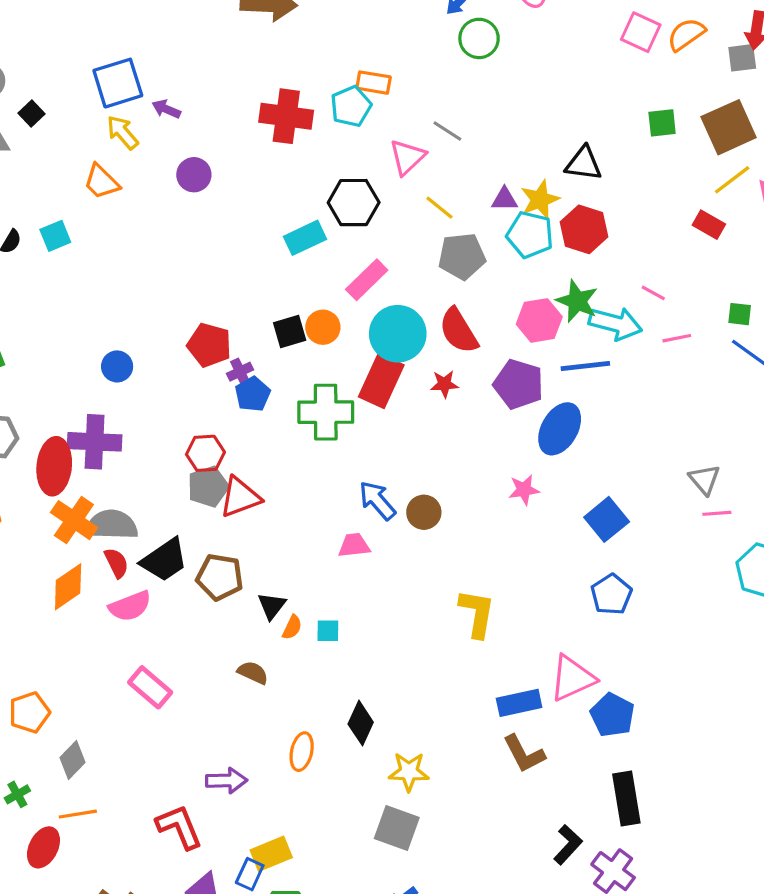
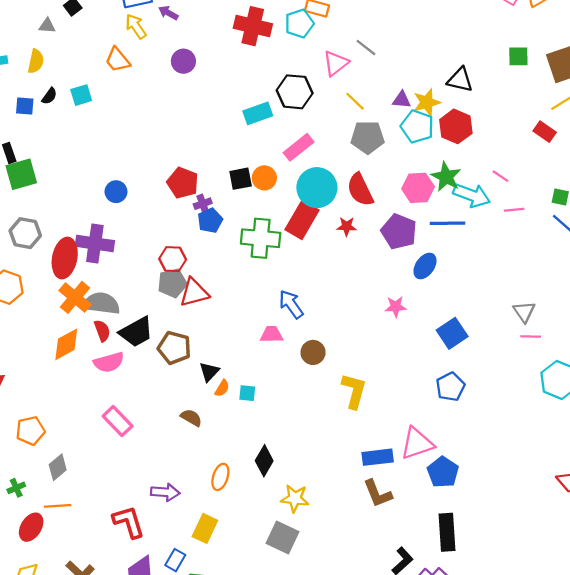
blue ellipse: (560, 429) -> (425, 266), size x0.7
brown circle: (424, 512) -> (313, 352), moved
yellow rectangle: (271, 854) -> (205, 528), moved, turned -48

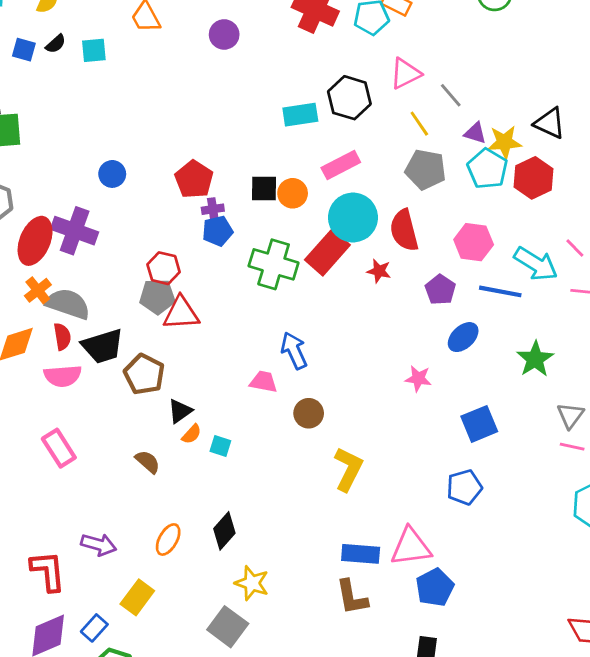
gray line: (366, 48) -> (451, 95), moved
green star: (446, 177) -> (535, 359), moved
purple pentagon: (399, 232) -> (440, 290), size x0.7
orange cross: (75, 297) -> (38, 290), size x0.7

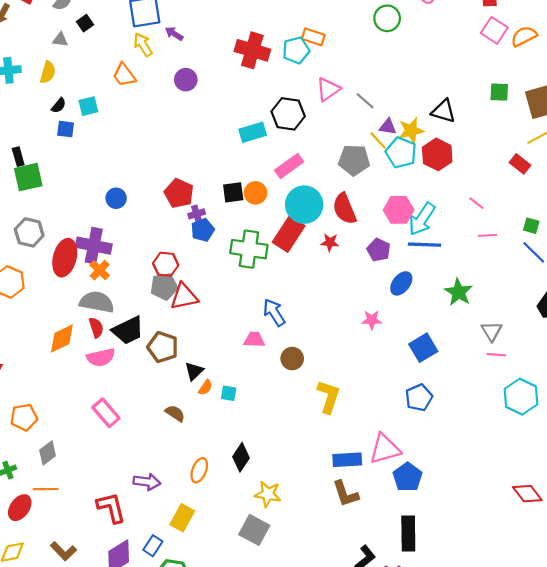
blue square: (24, 50) -> (66, 129), moved
yellow line: (419, 124) -> (378, 140), moved
cyan arrow: (536, 264) -> (422, 219), moved, turned 100
orange cross: (38, 290) -> (100, 270), moved

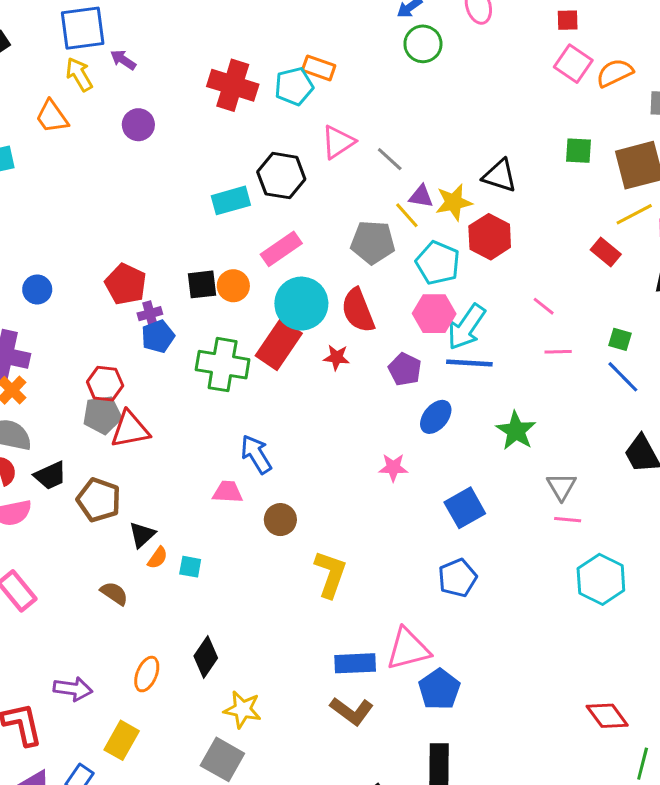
cyan pentagon: (401, 153) -> (438, 263), moved
black trapezoid: (128, 330) -> (50, 476), size x0.7
brown L-shape: (345, 494) -> (352, 711), turned -36

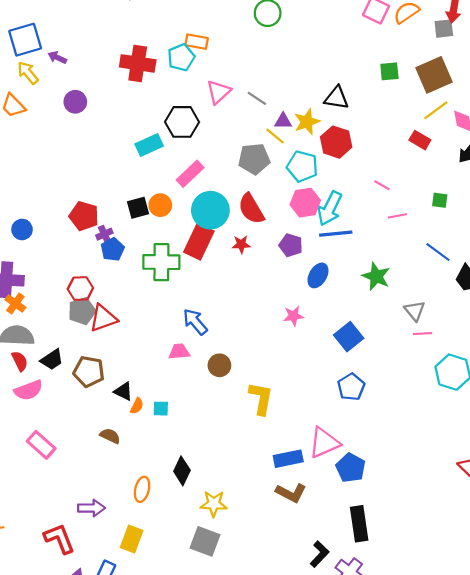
blue line: (623, 377) -> (438, 252), moved
black triangle: (142, 535) -> (123, 391), turned -42

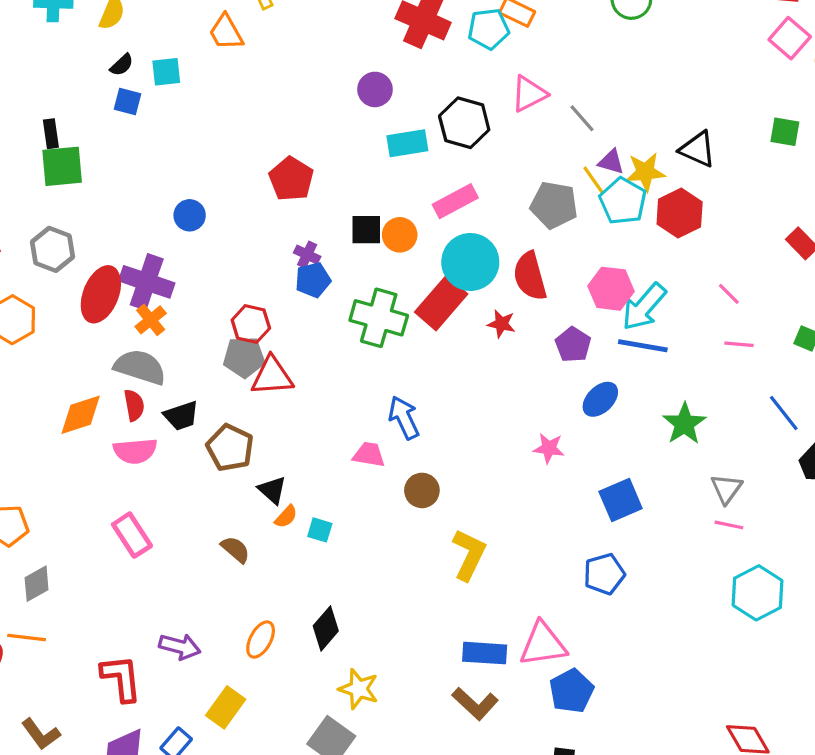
purple circle: (75, 102) -> (375, 89), moved
cyan pentagon: (302, 166) -> (623, 201), moved
red pentagon: (84, 216) -> (291, 179), moved
purple cross: (104, 234) -> (307, 255), turned 35

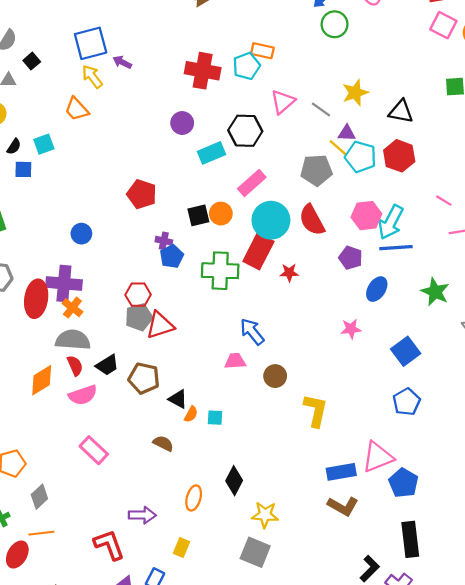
yellow star: (645, 172) -> (355, 93), moved
red star: (501, 324) -> (289, 273), moved
yellow rectangle: (226, 707) -> (182, 547), size x0.7

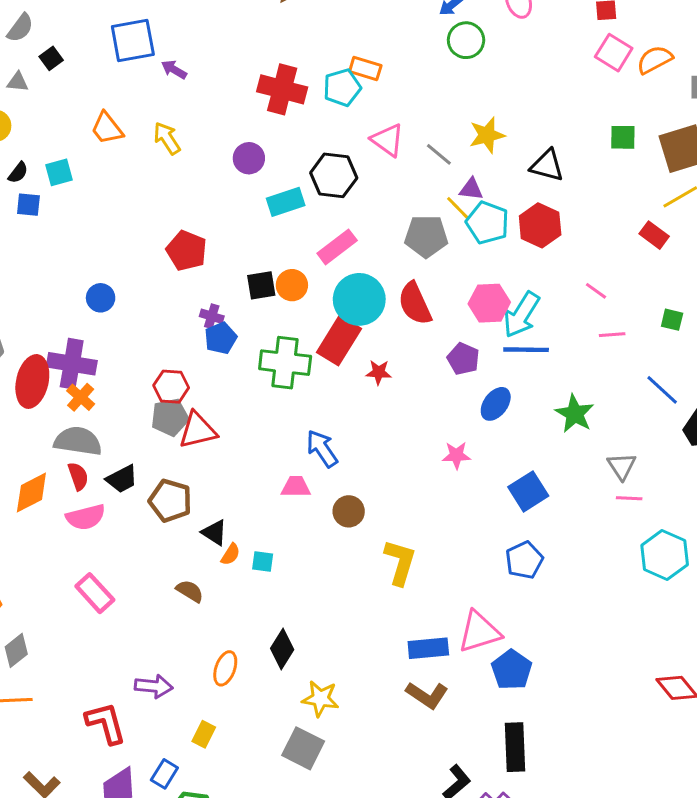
yellow arrow: (92, 77) -> (167, 138), moved
pink triangle: (283, 102) -> (388, 140), turned -48

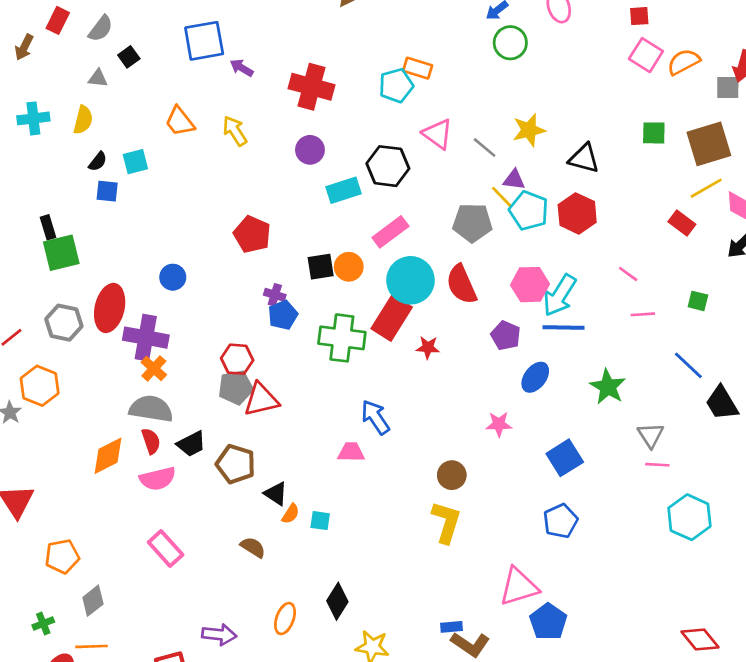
red cross: (282, 89) -> (311, 87), moved
red ellipse: (32, 381) -> (110, 308), moved
brown circle: (349, 511) -> (452, 475), moved
blue rectangle: (428, 648) -> (452, 627), moved, size x0.6

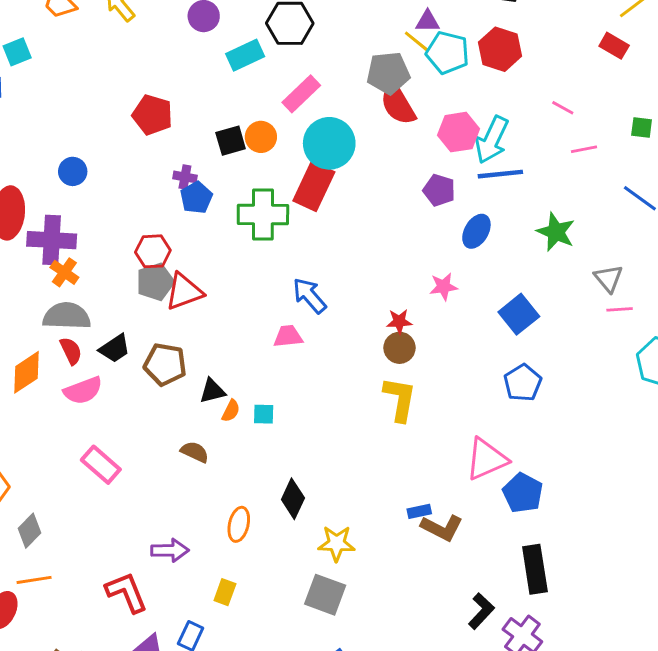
red semicircle: (462, 284) -> (398, 104), moved
red star: (428, 347) -> (399, 321), moved
black triangle: (276, 494) -> (212, 391), turned -40

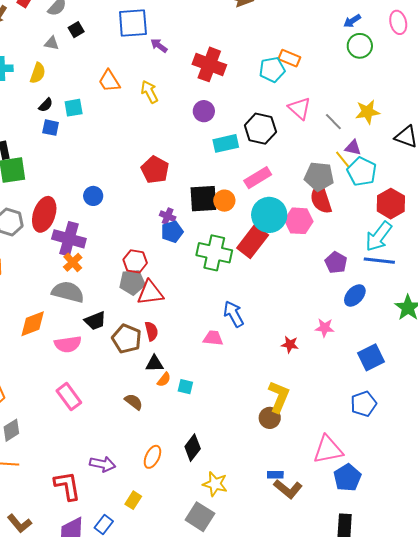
red hexagon: (500, 49) -> (391, 204), moved
pink hexagon: (459, 132) -> (299, 221), moved
black square: (231, 141) -> (203, 199), size x1.4
brown circle: (399, 348) -> (270, 418), moved
red semicircle: (71, 351) -> (151, 331), moved

